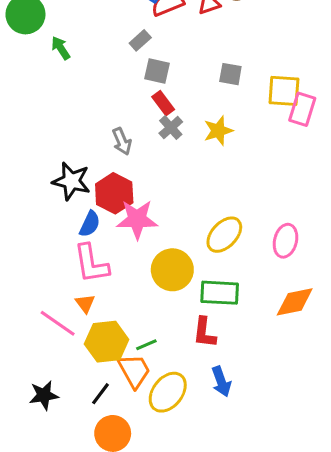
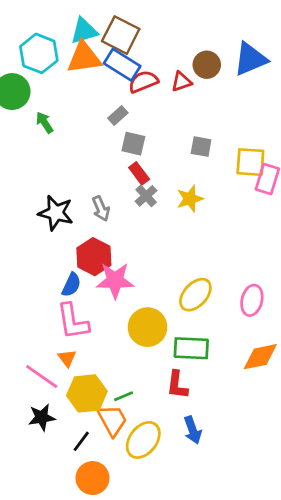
black star: (71, 181) -> (56, 213), moved
black star: (44, 395) -> (42, 417), moved

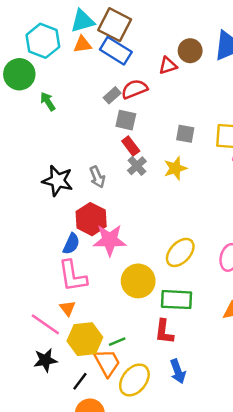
orange triangle: (84, 58) -> (82, 45), size x0.6
red semicircle: (143, 82) -> (134, 89), moved
gray square: (201, 147) -> (185, 134), moved

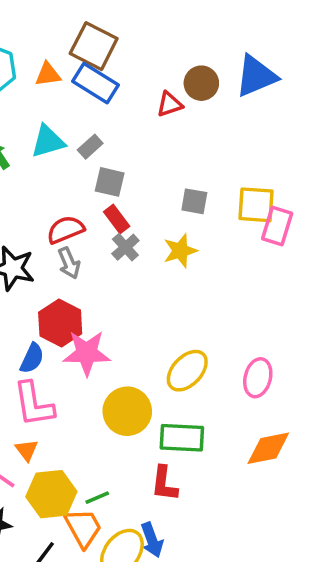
cyan triangle: (82, 21) -> (48, 141), moved
red semicircle: (134, 89) -> (66, 230), moved
blue arrow: (178, 371) -> (152, 540), moved

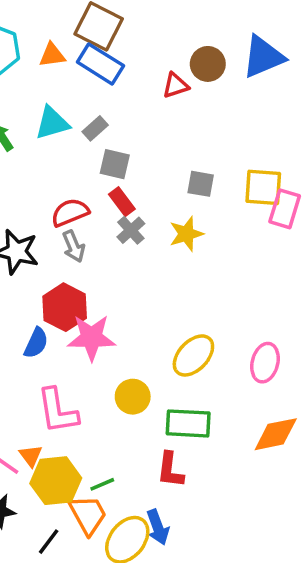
pink L-shape: (34, 404) -> (58, 411), moved
yellow circle: (127, 411) -> (133, 397), size x0.7
orange triangle: (27, 450) -> (31, 456), moved

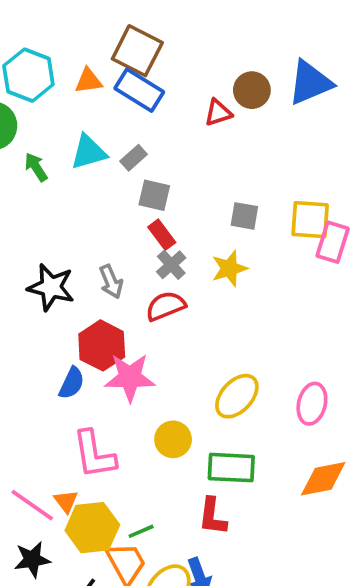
red semicircle: (70, 212) -> (166, 306), moved

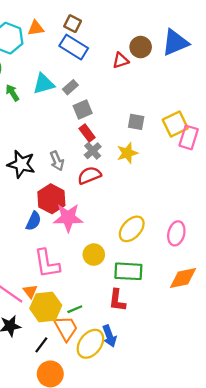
brown square: (137, 51) -> (73, 24), size x0.6
orange triangle: (89, 81) -> (36, 28), moved
gray square: (154, 195) -> (83, 110), turned -36
yellow square: (310, 220) -> (175, 124), turned -30

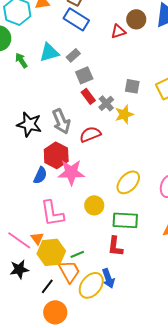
gray cross: (93, 151) -> (106, 103), moved
gray arrow: (57, 161) -> (61, 121), size x1.4

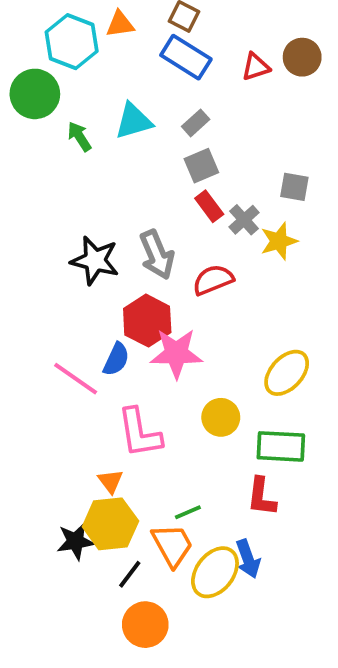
red triangle: (118, 31) -> (256, 67), moved
gray rectangle: (73, 55) -> (196, 123), moved
pink line: (19, 240) -> (76, 379), moved
yellow hexagon: (51, 252) -> (110, 524), moved

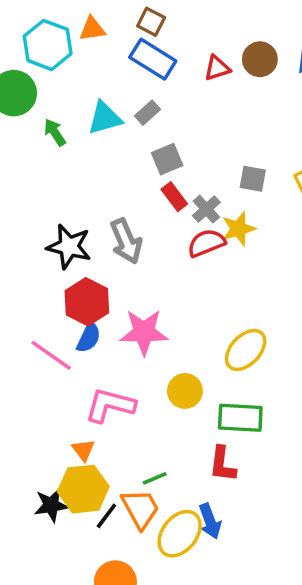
gray rectangle: (196, 123) -> (148, 113), moved
red semicircle: (213, 280) -> (206, 243), moved
red hexagon: (147, 321) -> (87, 302), moved
pink L-shape: (139, 433) -> (110, 405), turned 114
black line: (130, 574) -> (106, 516), moved

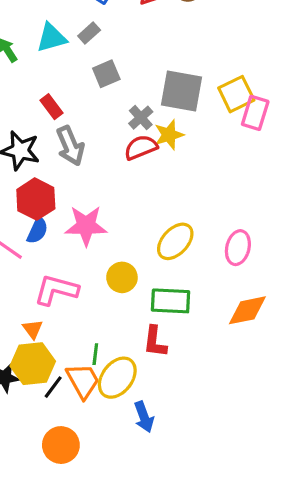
gray square: (253, 179) -> (182, 91), size x1.8
red rectangle: (174, 197) -> (51, 107), moved
green line: (155, 478) -> (95, 354), turned -60
blue arrow: (210, 521) -> (144, 417), moved
yellow ellipse: (180, 534) -> (117, 378), moved

